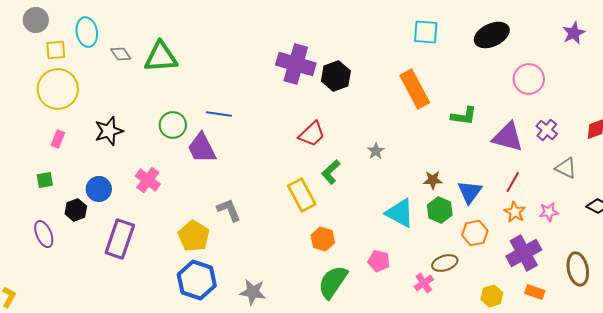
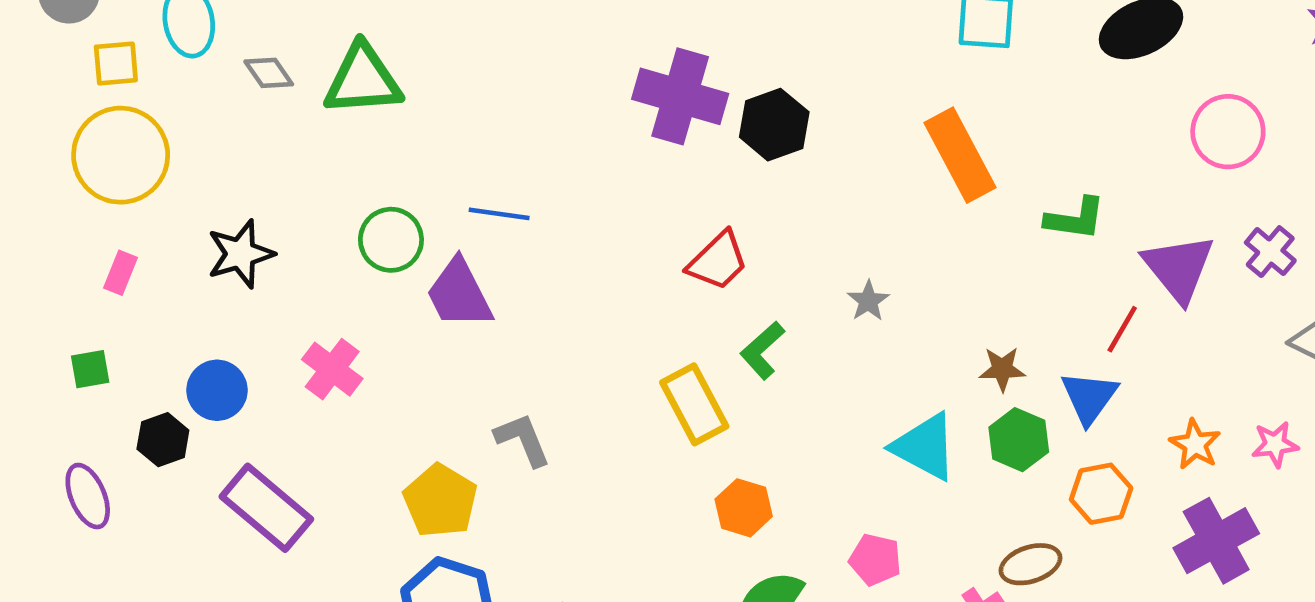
purple triangle: (508, 137) -> (1179, 268), turned 36
red line: (513, 182) -> (1122, 329), moved
purple rectangle: (120, 239) -> (266, 508), turned -69

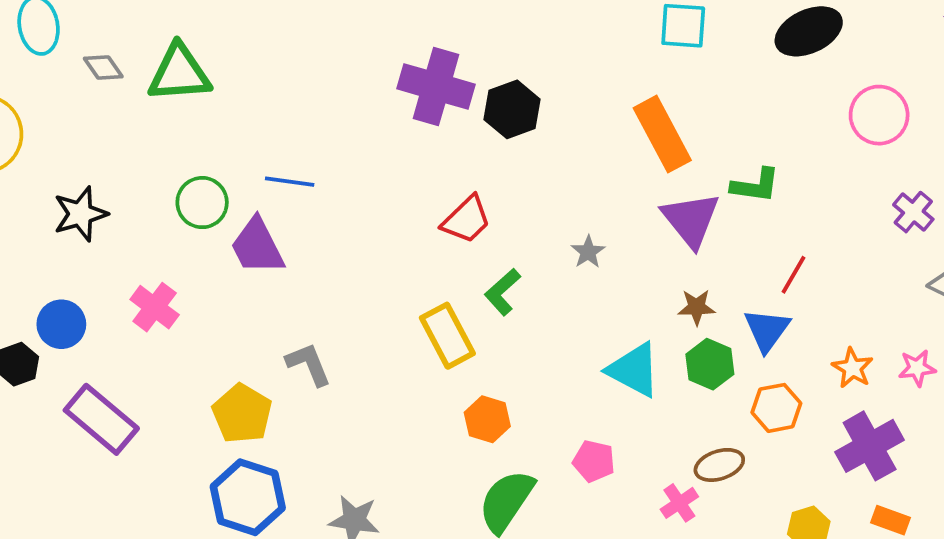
purple triangle: (1179, 268) -> (691, 220), moved

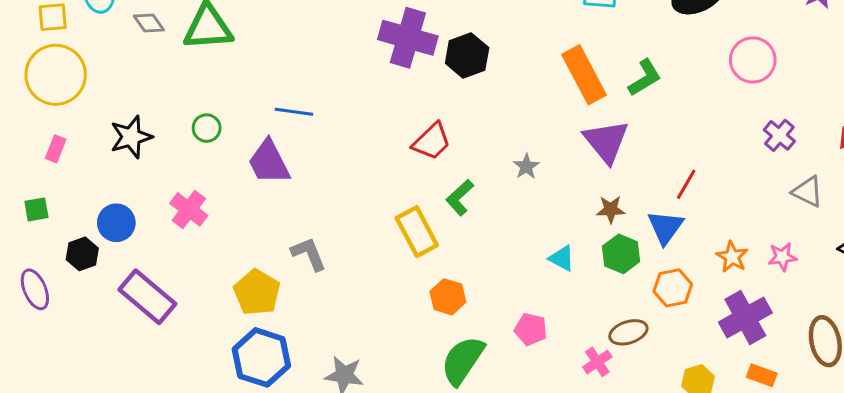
green L-shape: (755, 185) -> (645, 78), moved, turned -39
green circle: (202, 203) -> (207, 128), moved, size x0.7
cyan triangle: (634, 370) -> (562, 258), size x0.6

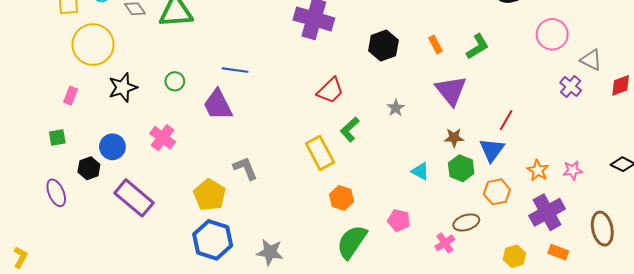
black hexagon: (467, 56) -> (383, 46), moved
yellow circle: (56, 75) -> (93, 45), moved
orange rectangle: (584, 75) -> (436, 45), size x0.5
gray triangle: (808, 192) -> (591, 60), moved

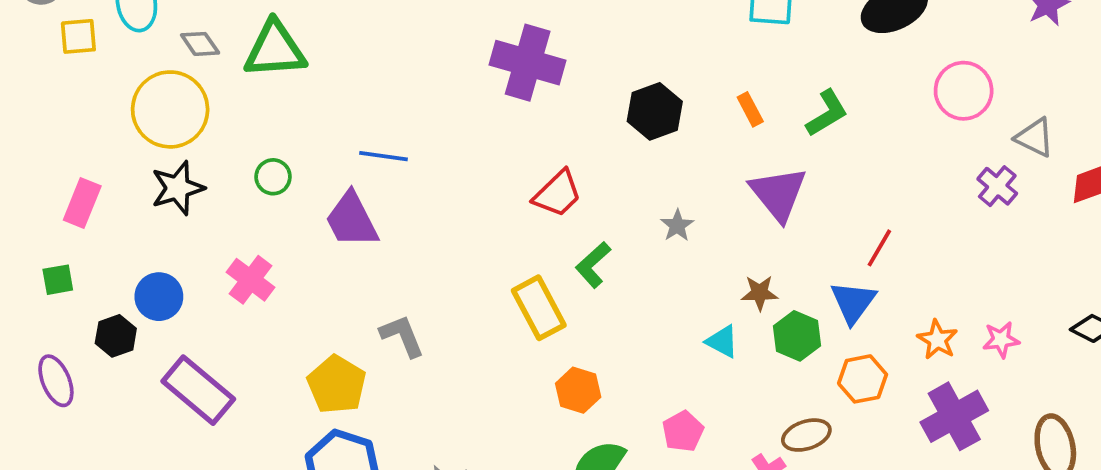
yellow circle: (93, 45) -> (170, 109), moved
pink rectangle: (71, 96) -> (82, 203), size x1.4
brown star: (454, 138) -> (760, 293), moved
pink pentagon: (399, 220) -> (683, 431), turned 30

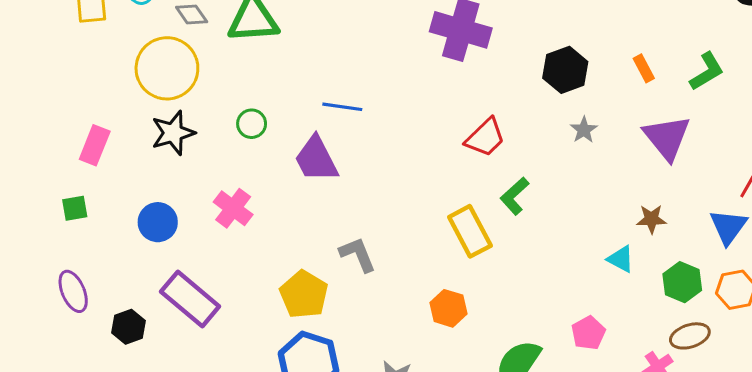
gray star: (677, 225) -> (584, 130), moved
black hexagon: (116, 336) -> (129, 327), moved
green hexagon: (797, 336) -> (682, 282), moved
orange hexagon: (578, 390) -> (448, 308), moved

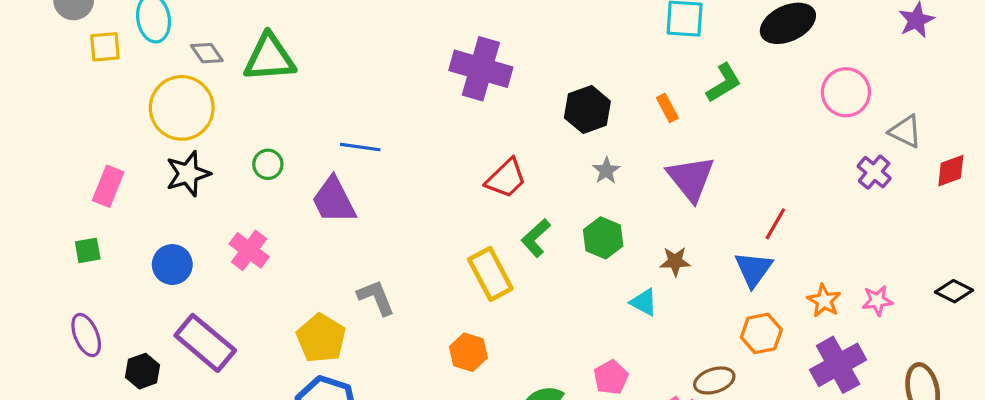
green L-shape: (707, 71) -> (724, 83), moved
green hexagon: (682, 282) -> (603, 238), moved

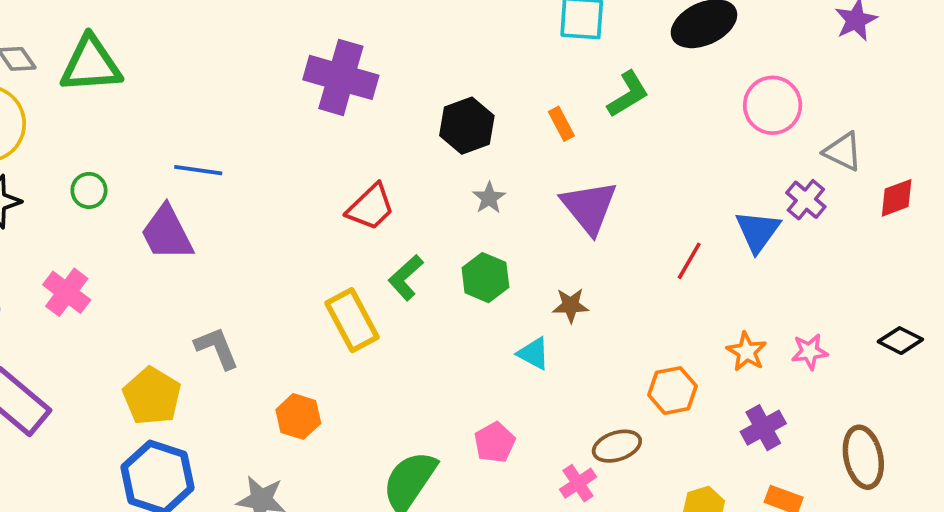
blue triangle: (753, 269) -> (758, 231), moved
orange hexagon: (468, 352) -> (298, 416), moved
purple cross: (838, 365) -> (763, 428), size x0.7

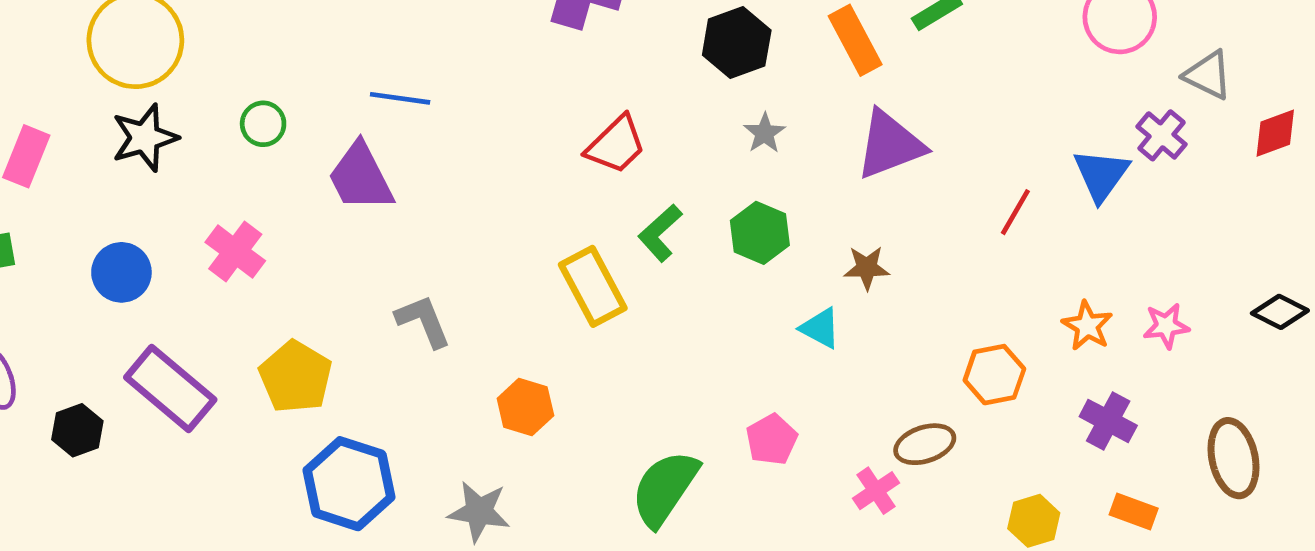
orange rectangle: (561, 124) -> (855, 40), size x1.6
purple triangle: (589, 207) -> (890, 145), turned 48
yellow pentagon: (152, 396) -> (296, 377), moved
purple cross: (763, 428) -> (1108, 421), turned -33

